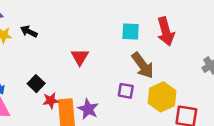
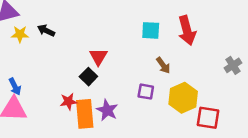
brown arrow: (143, 65) -> (163, 65), size x0.6
black square: (36, 84) -> (88, 77), moved

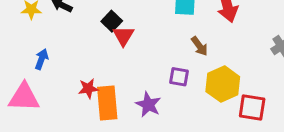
black square: (88, 77) -> (112, 21), moved
blue arrow: (15, 87) -> (42, 59), moved, turned -133
purple star: (107, 110) -> (148, 105), moved

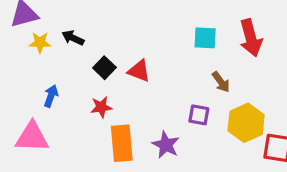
black square: (112, 21) -> (104, 68), moved
red triangle: (123, 36) -> (139, 71), turned -40
red star: (88, 88) -> (101, 107), moved

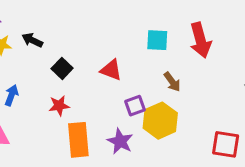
red triangle: (139, 71) -> (111, 70), moved
purple square: (199, 115) -> (135, 106), moved, turned -30
yellow hexagon: (246, 123) -> (160, 121), moved

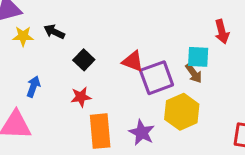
cyan square: (157, 40) -> (198, 57), moved
red arrow: (200, 40) -> (222, 32), size x0.7
purple square: (135, 106) -> (157, 78), moved, size x1.6

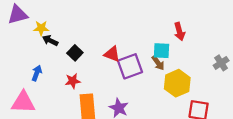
black arrow: (54, 32) -> (50, 40), moved
yellow star: (23, 36) -> (41, 28), moved
yellow hexagon: (182, 112) -> (177, 83), moved

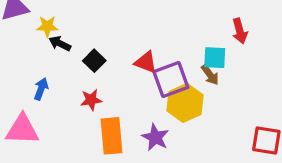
yellow hexagon: (177, 83) -> (185, 103), moved

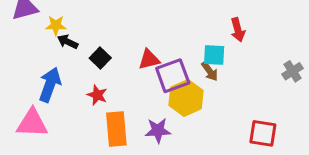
red triangle: (146, 62) -> (149, 59), turned -35
blue arrow: (41, 89) -> (50, 85), size x1.6
red star: (91, 100) -> (97, 95), turned 30
purple star: (155, 137) -> (158, 130), turned -30

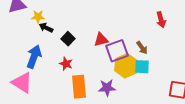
cyan square: (214, 55) -> (142, 67), moved
pink triangle: (32, 123) -> (22, 83), turned 30

